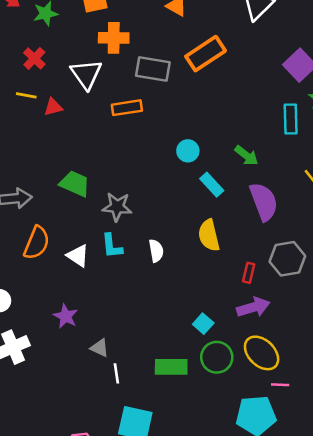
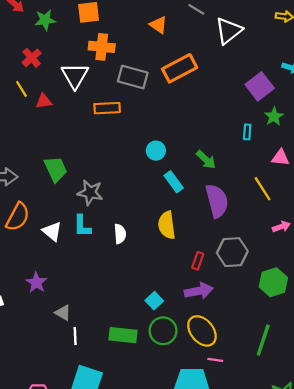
yellow line: (26, 95) -> (21, 89), turned 42
cyan rectangle: (291, 119) -> (247, 132), size x0.6
green trapezoid: (75, 184) -> (56, 169), turned 36

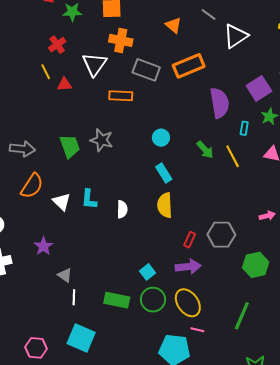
cyan rectangle: (174, 182) -> (164, 173), moved
yellow line: (263, 189) -> (233, 156), moved
gray star: (90, 193) -> (101, 140), moved
purple semicircle: (217, 201) -> (219, 103), moved

